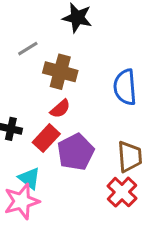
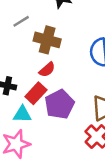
cyan triangle: (29, 178) -> (22, 114), moved, turned -36

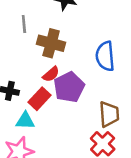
gray line: (21, 21) -> (24, 24), turned -63
purple pentagon: (59, 104) -> (69, 87), moved

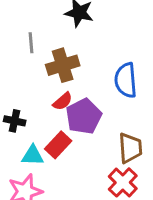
brown cross: (51, 43) -> (63, 65), turned -32
red rectangle: (39, 99) -> (58, 145), moved

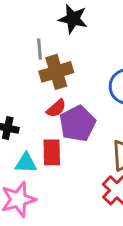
gray line: (31, 43) -> (40, 49), moved
red rectangle: (58, 145) -> (52, 152), turned -44

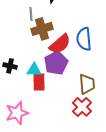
red semicircle: (56, 108) -> (60, 44), moved, size x1.6
cyan triangle: (26, 163) -> (34, 70), moved

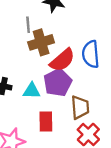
red rectangle: (39, 82) -> (46, 122), moved
brown trapezoid: (87, 84) -> (80, 107), moved

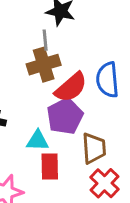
gray line: (28, 25) -> (45, 40), moved
cyan triangle: (32, 91) -> (38, 141), moved

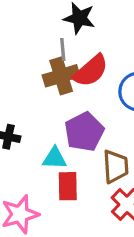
red semicircle: (71, 87) -> (91, 71), moved

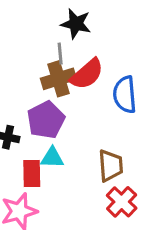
purple pentagon: (84, 132) -> (46, 120), moved
red rectangle: (68, 186) -> (32, 173), moved

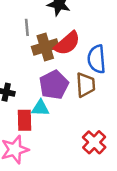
gray line: (60, 54) -> (27, 27), moved
purple pentagon: (46, 120) -> (54, 85), moved
brown trapezoid: (111, 166) -> (86, 85), moved

